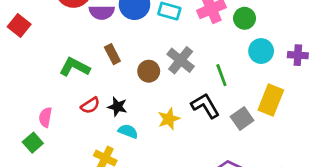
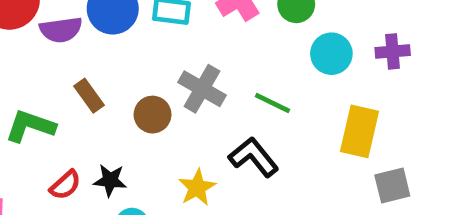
green line: (221, 75) -> (273, 103), turned -35
gray square: (242, 119) -> (392, 186), moved, turned 30

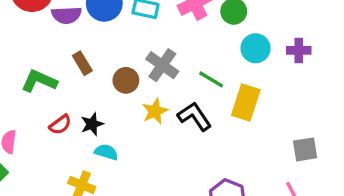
yellow rectangle: (359, 131) -> (246, 103), moved
black star: (110, 180) -> (92, 124), turned -30
gray square: (392, 186) -> (305, 149), moved
yellow star: (197, 188) -> (155, 111), moved

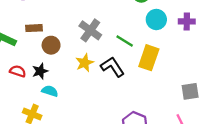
brown rectangle: (82, 63) -> (34, 28), turned -63
brown circle: (126, 80) -> (51, 45), moved
red semicircle: (60, 125) -> (18, 71), turned -126

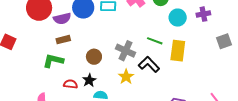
brown rectangle: (34, 28) -> (63, 40), moved
gray cross: (90, 30) -> (126, 51), moved
yellow star: (85, 63) -> (126, 77), moved
gray square: (190, 91) -> (224, 41), moved

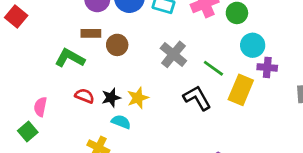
purple cross: (203, 14) -> (267, 67), moved
gray cross: (126, 51) -> (173, 54), moved
brown circle: (94, 57) -> (117, 45), moved
yellow star: (126, 77) -> (138, 98), moved

